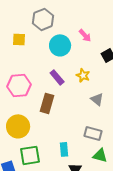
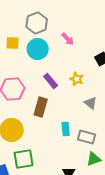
pink arrow: (85, 35) -> (68, 39), moved
cyan circle: (60, 45) -> (38, 49), moved
cyan rectangle: (64, 149) -> (66, 129), moved
green triangle: (100, 155) -> (94, 159), turned -35

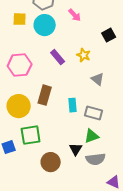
brown rectangle: (41, 107) -> (45, 95), moved
green triangle: (94, 159) -> (92, 136), moved

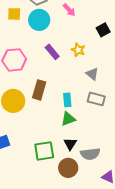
gray rectangle: (94, 113) -> (96, 99), moved
green square: (31, 135) -> (44, 151), moved
green triangle: (92, 136) -> (68, 119), moved
brown circle: (51, 162) -> (68, 168), moved

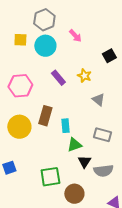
gray rectangle: (96, 99) -> (102, 135), moved
cyan rectangle: (67, 100) -> (65, 126), moved
black triangle: (70, 144) -> (84, 162), moved
gray semicircle: (90, 154) -> (103, 171), moved

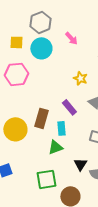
purple rectangle: (58, 78) -> (69, 107), moved
pink hexagon: (20, 86) -> (16, 74), moved
green triangle: (74, 145) -> (55, 147), moved

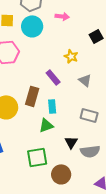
pink arrow: (71, 38) -> (62, 16), turned -40
purple rectangle: (69, 107) -> (53, 77), moved

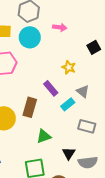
cyan rectangle: (52, 106) -> (68, 104), moved, turned 56

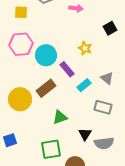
cyan circle: (30, 37) -> (46, 55), moved
gray triangle: (83, 91) -> (107, 78), moved
brown rectangle: (30, 107) -> (46, 88), turned 36

